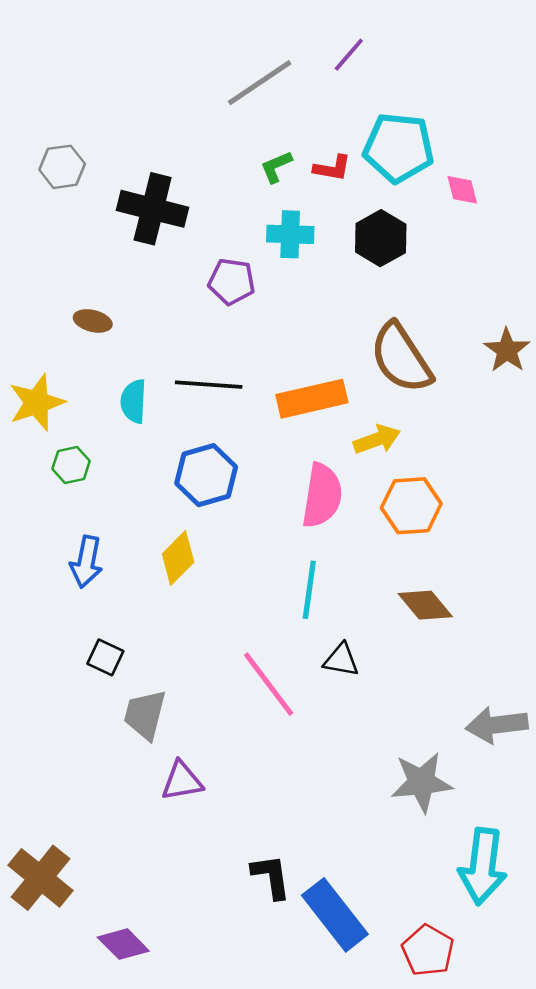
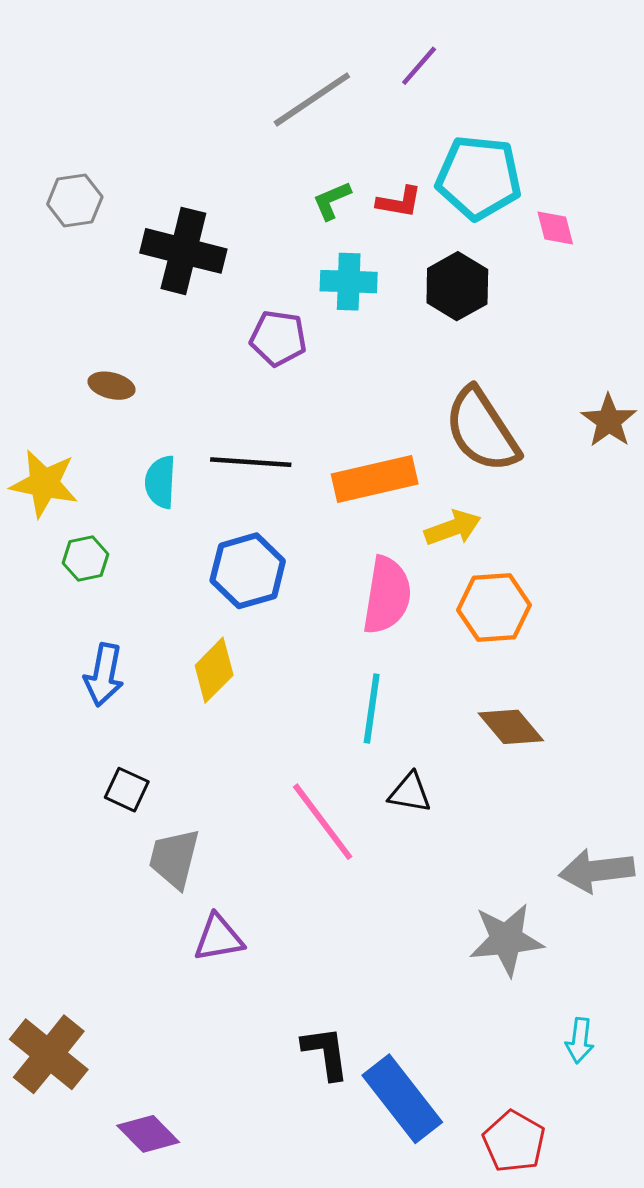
yellow star: (37, 403) -> (44, 484), turned 30
cyan arrow: (483, 866) -> (580, 1041), size x0.5

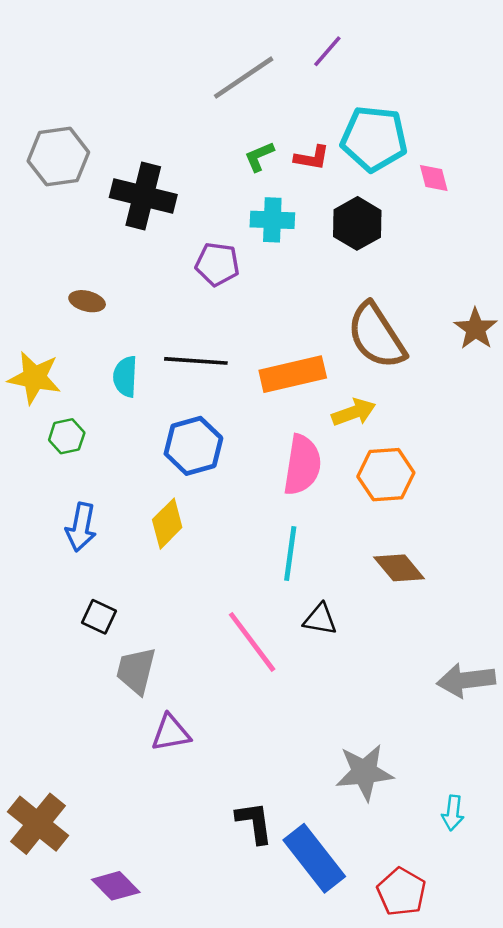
gray hexagon: (75, 200) -> (58, 157), size x1.4
gray star: (506, 940) -> (364, 772), moved

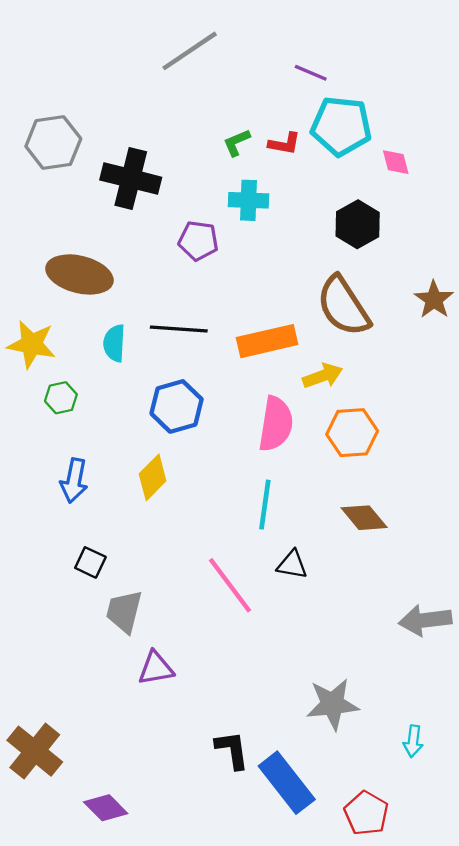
purple line: (327, 51) -> (311, 73), moved, turned 72
gray line: (244, 78) -> (190, 51), moved
black hexagon: (357, 223) -> (358, 224), moved
brown ellipse: (87, 301) -> (79, 274), size x2.0

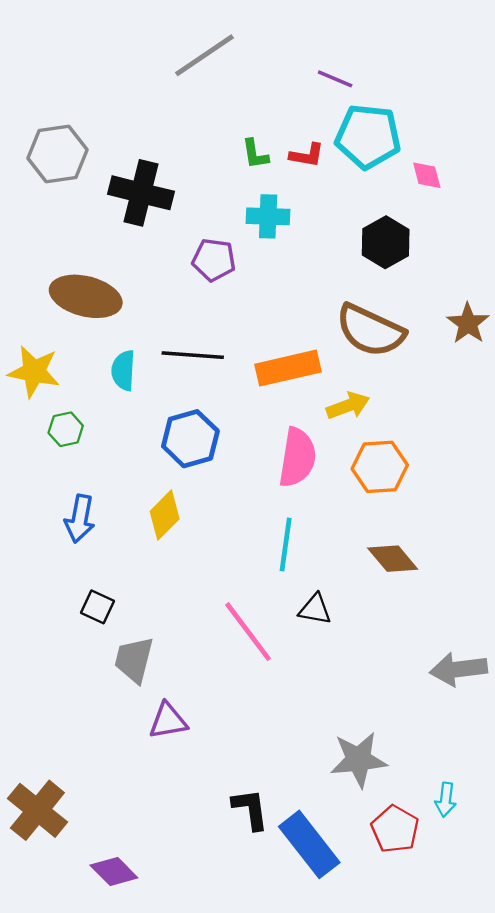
green L-shape: (237, 143) -> (255, 154), turned -76
brown semicircle: (343, 306) -> (370, 330), turned -32
red pentagon: (366, 813) -> (395, 829), moved

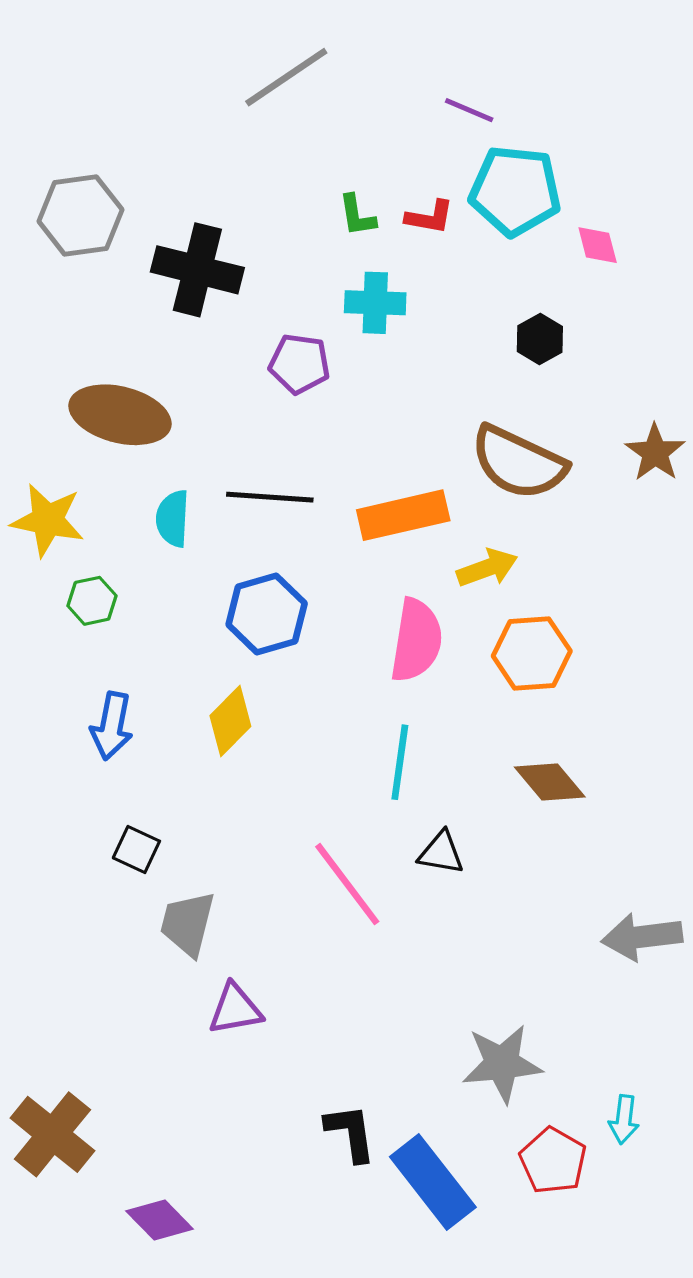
black hexagon: (386, 242) -> (540, 339), size x0.7

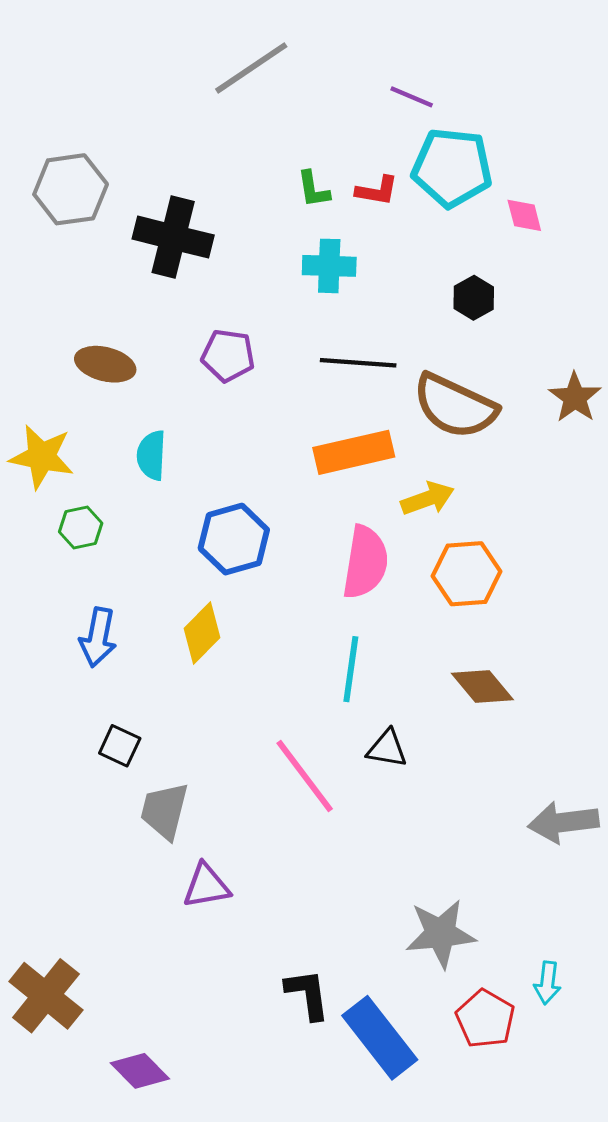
purple pentagon: (299, 364) -> (228, 356), moved
brown ellipse: (120, 415) -> (105, 364), size x0.7
black line: (270, 497) -> (358, 363), moved

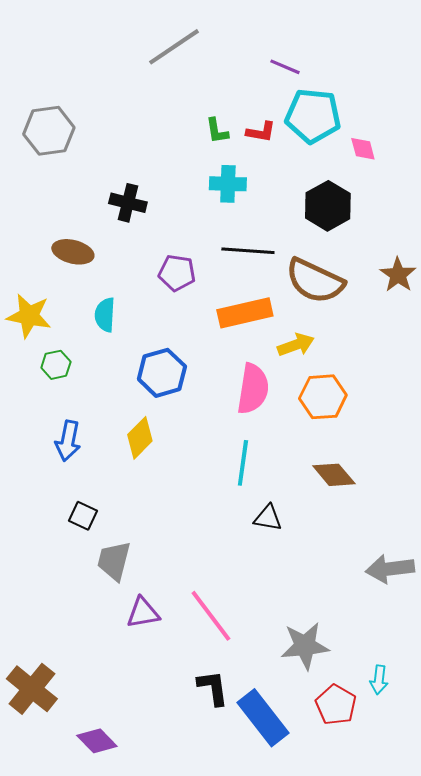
black cross: (173, 237) -> (128, 203), moved, size x0.7
black hexagon: (474, 298) -> (328, 206), size x1.6
purple pentagon: (228, 356) -> (177, 273), moved
pink line: (305, 776) -> (211, 616), moved

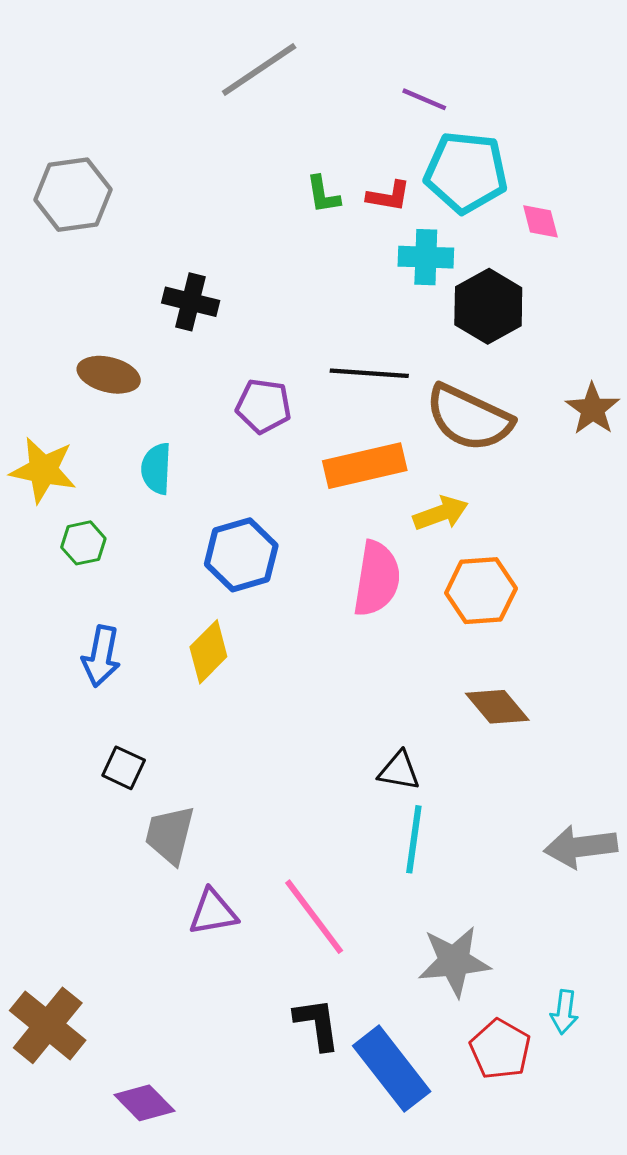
cyan cross: (228, 184) -> (426, 257), moved
cyan line: (243, 463) -> (414, 839), moved

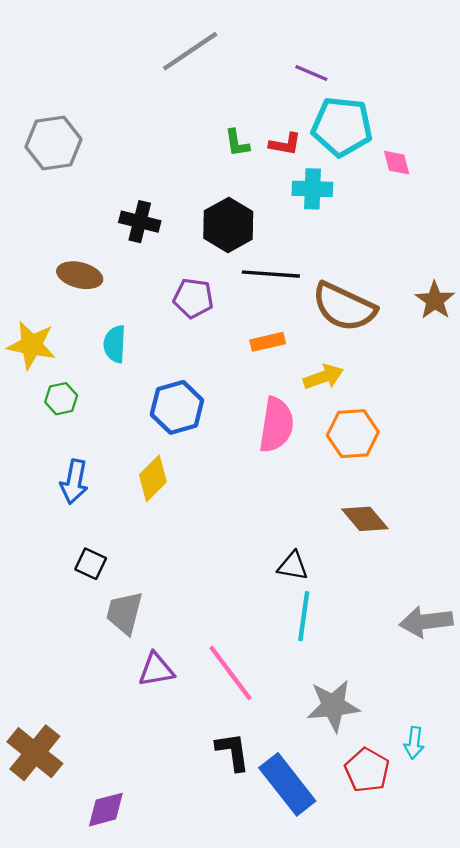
black hexagon: (488, 306) -> (228, 225), moved
orange rectangle: (365, 466) -> (268, 342), size x0.6
purple diamond: (144, 1103) -> (106, 810), turned -60

